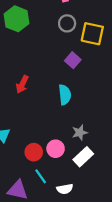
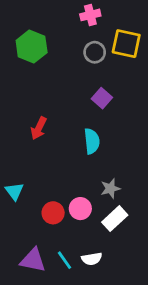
yellow square: (92, 34) -> (126, 44), moved
cyan line: (41, 176) -> (65, 260), moved

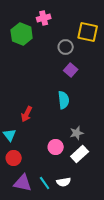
pink cross: (90, 15) -> (44, 18), moved
gray circle: (95, 52) -> (66, 47), moved
red arrow: (39, 128) -> (27, 114), moved
red circle: (53, 213) -> (14, 158), moved

